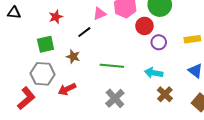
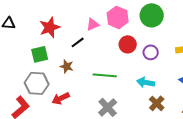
red star: (56, 17) -> (50, 27), size x1.5
red circle: (144, 26) -> (128, 44), moved

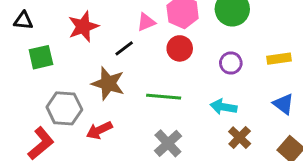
red circle: (128, 44) -> (180, 48), moved
green square: (40, 54) -> (41, 57), moved
brown star: (67, 66) -> (108, 83), size x1.6

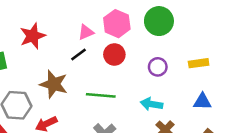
black line: (124, 48) -> (78, 54), moved
blue triangle: (283, 104) -> (202, 102), turned -36

